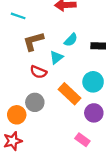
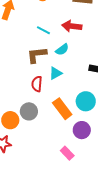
cyan line: (18, 16) -> (43, 30), moved
cyan semicircle: (71, 40) -> (62, 50), moved
red semicircle: (38, 72) -> (37, 84), turned 63

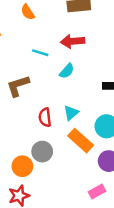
brown L-shape: (37, 55) -> (18, 86), moved
cyan triangle: (56, 73) -> (71, 113), moved
pink rectangle: (67, 153) -> (97, 192), turned -64

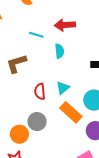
cyan semicircle: (67, 71) -> (59, 51), turned -48

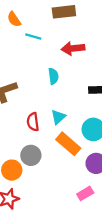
red arrow: (65, 25) -> (73, 48), moved
cyan line: (36, 35) -> (33, 37), moved

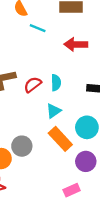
cyan semicircle: (53, 76) -> (56, 83), moved
red semicircle: (33, 122) -> (33, 85), moved, turned 54

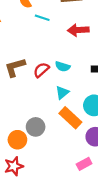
cyan semicircle: (56, 83) -> (63, 66), turned 112

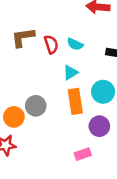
red semicircle: (41, 70) -> (51, 44), turned 105
orange rectangle: (70, 118) -> (75, 101), turned 30

